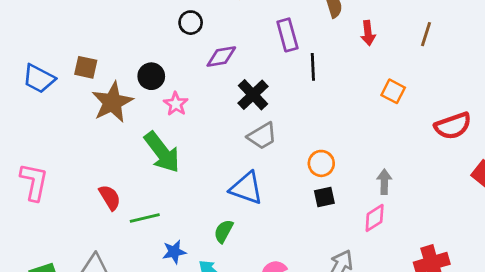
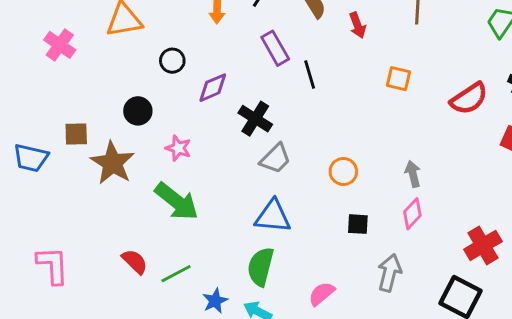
black circle: (151, 76) -> (138, 111), moved
black square: (324, 197) -> (358, 224), moved, turned 30
green semicircle: (224, 231) -> (261, 267), size x1.5

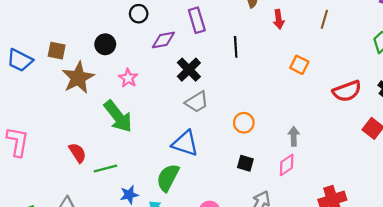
purple rectangle: (275, 48) -> (197, 20), moved

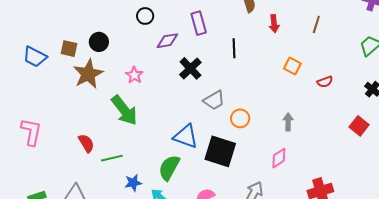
black circle: (105, 44) -> (99, 42), moved
red semicircle: (347, 91) -> (325, 82), moved, size x0.6
gray trapezoid: (197, 102) -> (214, 100), moved
gray arrow: (294, 136) -> (288, 122), moved
black square: (245, 163) -> (220, 151), moved, size x2.0

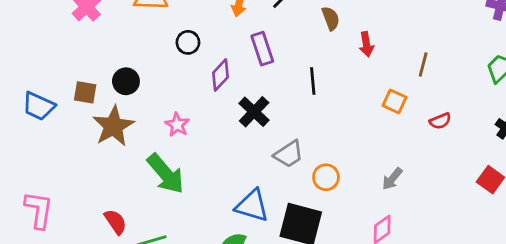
brown line: (316, 24) -> (423, 65), moved
purple diamond: (167, 41) -> (220, 75), turned -35
gray arrow: (288, 122) -> (392, 179), turned -138

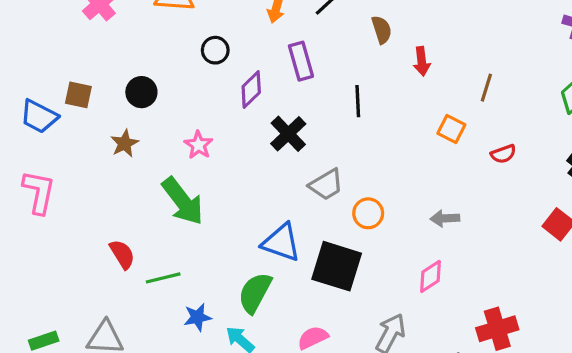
brown square: (85, 92) -> (78, 95), moved
brown star: (113, 126) -> (125, 143), size x0.6
gray arrow: (392, 179) -> (445, 218), turned 45
pink L-shape: (39, 210) -> (39, 192), moved

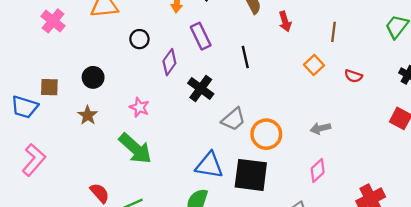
orange square: (451, 129) -> (314, 65), turned 30
red semicircle: (503, 154) -> (353, 76), turned 48
pink L-shape: (39, 192) -> (34, 160), turned 40
orange circle: (368, 213) -> (266, 134), size x1.4

